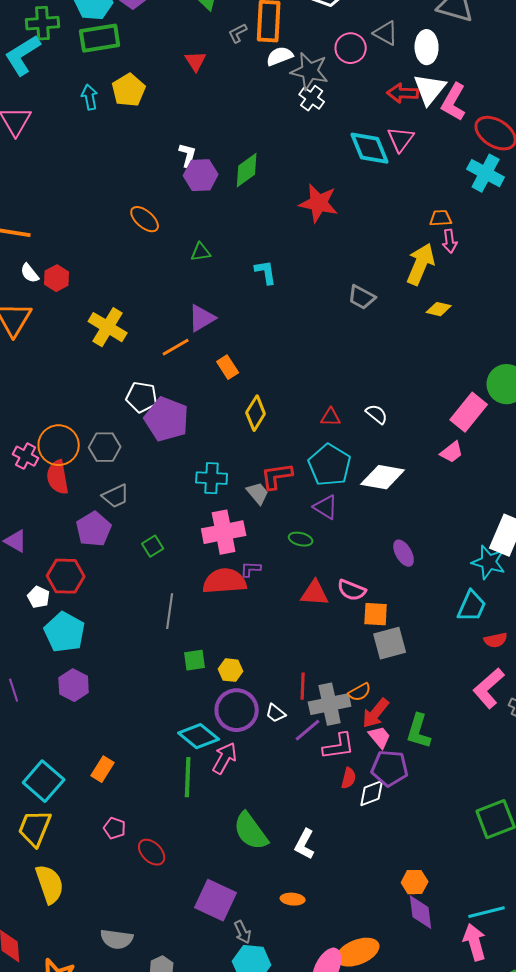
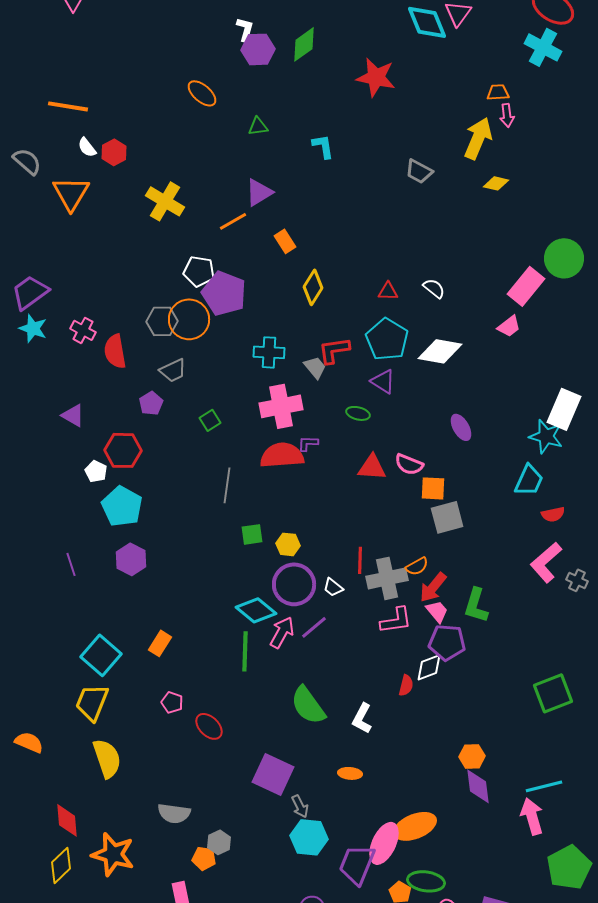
orange circle: (59, 445) -> (189, 319), moved
purple pentagon: (94, 529) -> (151, 403), size x0.7
purple line: (308, 730) -> (314, 627), moved
red semicircle: (349, 778) -> (406, 685), moved

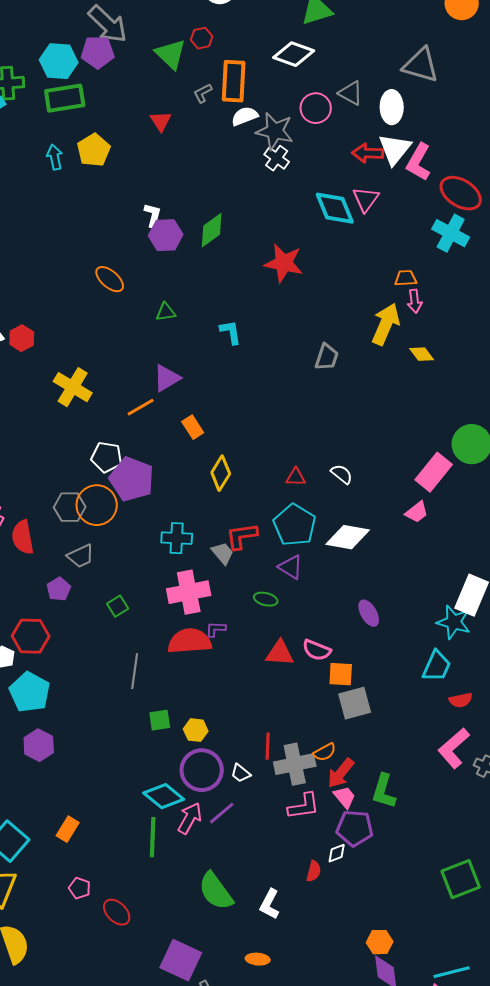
gray trapezoid: (419, 171) -> (327, 357), turned -100
yellow diamond: (496, 183) -> (422, 354), moved, turned 40
white diamond: (429, 667) -> (337, 853), size x0.7

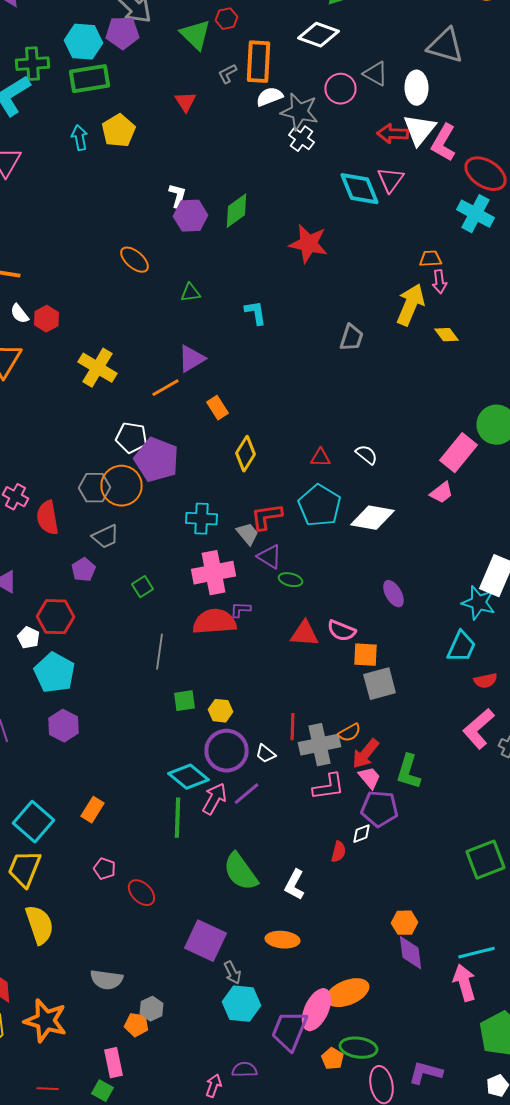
purple triangle: (291, 567) -> (270, 557), moved
orange ellipse: (258, 959) -> (282, 940), size x1.4

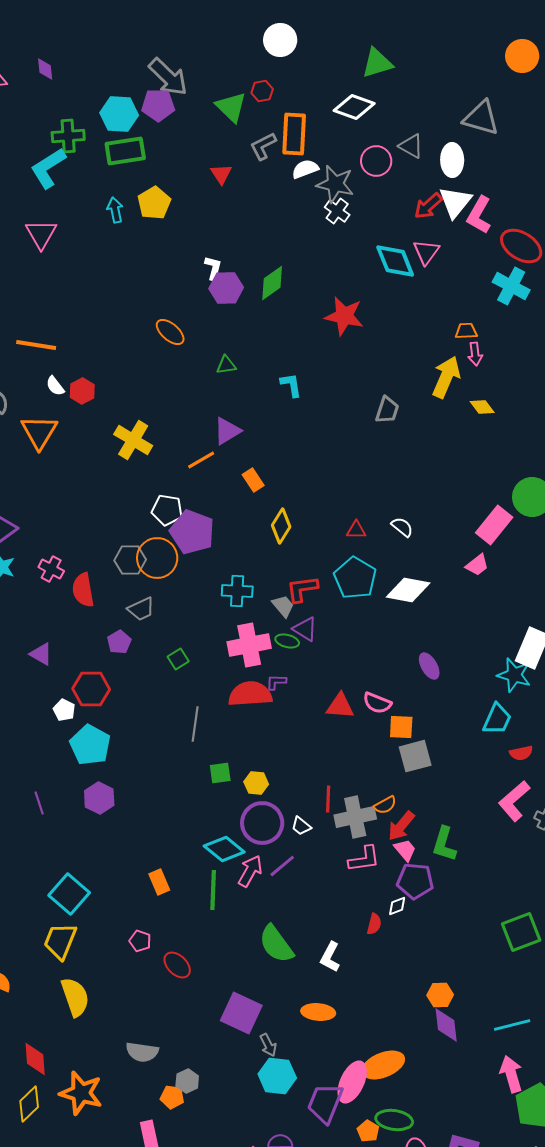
gray L-shape: (228, 74) -> (263, 146), size x1.4
red arrow: (392, 134) -> (428, 206), turned -44
green ellipse: (290, 580) -> (287, 641), moved
orange rectangle: (92, 810) -> (159, 882), moved, turned -55
pink arrow: (464, 983) -> (511, 1074), moved

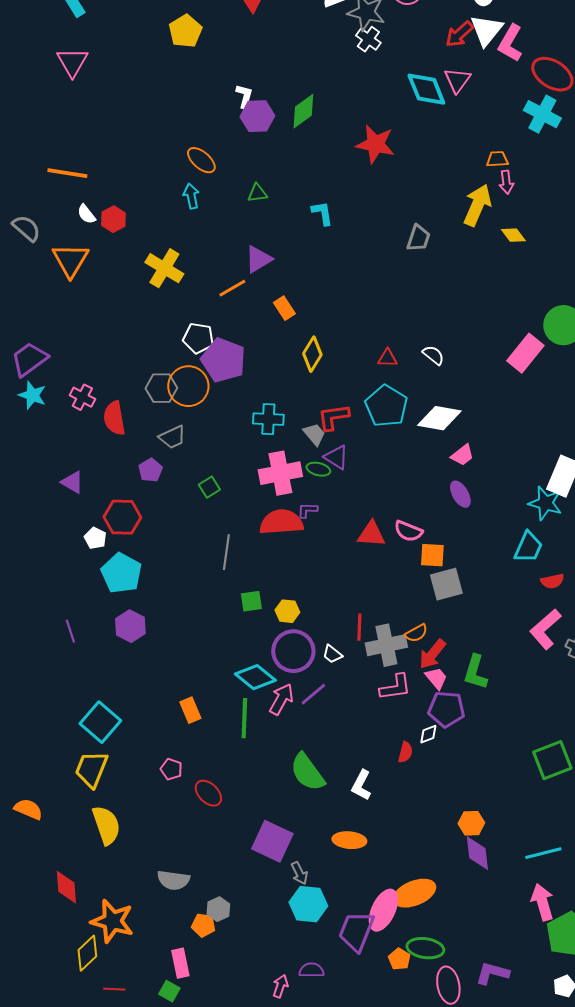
cyan arrow: (115, 210) -> (191, 196), moved
pink trapezoid: (477, 565) -> (462, 455), moved
yellow diamond: (29, 1104) -> (87, 953), moved

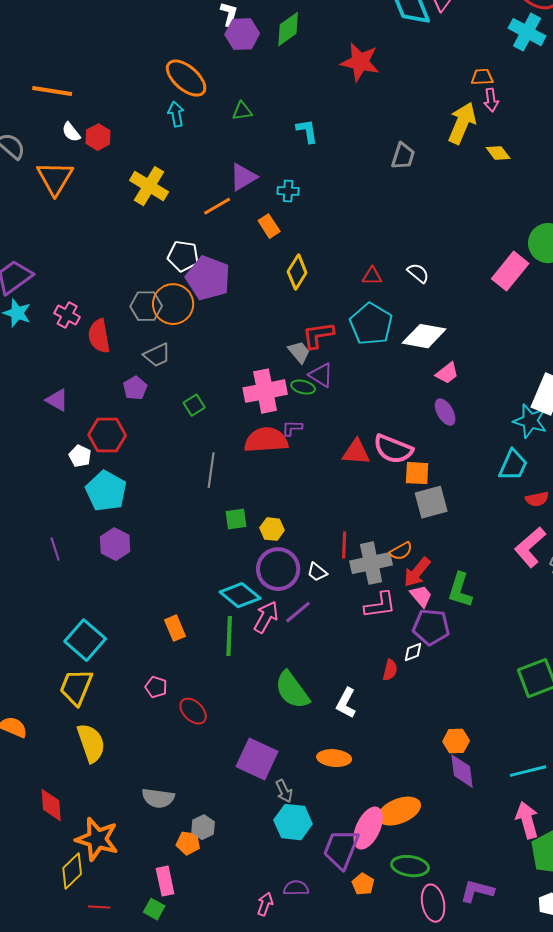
orange ellipse: (201, 160) -> (186, 78), size x1.4
cyan cross: (268, 419) -> (288, 191), moved, size x0.7
pink semicircle: (408, 531) -> (393, 449), size x1.4
orange pentagon: (399, 959) -> (363, 884), moved

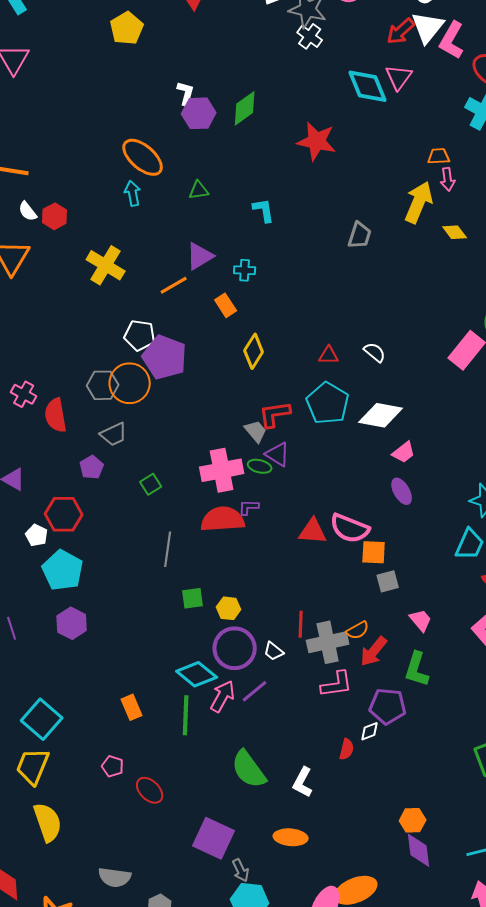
gray square: (431, 502) -> (388, 581), size x0.7
pink trapezoid: (421, 596) -> (421, 620), moved

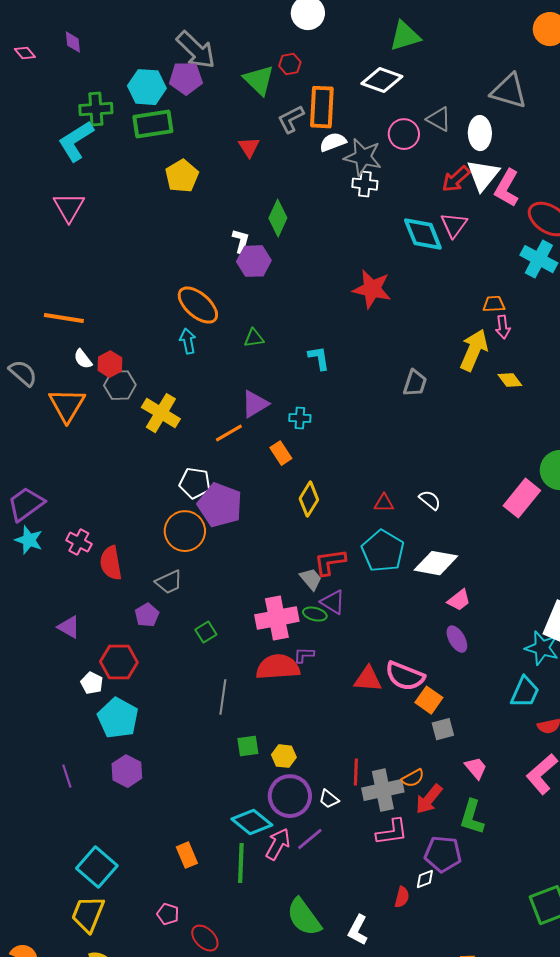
white cross: (310, 36) -> (365, 184), turned -30
green diamond: (245, 108) -> (278, 218), moved, turned -30
gray hexagon: (103, 385) -> (120, 385), moved
orange square: (374, 552) -> (429, 700), turned 32

